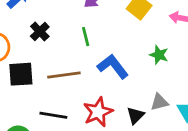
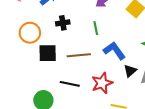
black cross: (40, 31) -> (63, 23), turned 32
black triangle: (135, 116) -> (130, 71), moved

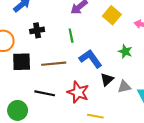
red star: (102, 83) -> (78, 92), turned -30

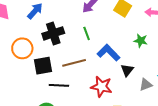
black cross: (37, 30) -> (53, 33), size x1.5
gray triangle: (124, 87) -> (146, 85), moved
black line: (45, 93) -> (59, 85), moved

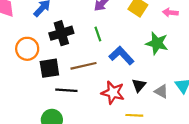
green star: (141, 41) -> (157, 43), size x1.5
black triangle: (127, 70) -> (139, 85), moved
gray triangle: (146, 85) -> (161, 91), turned 48

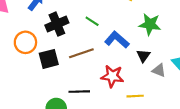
green line: (98, 34) -> (92, 21), turned -32
black triangle: (139, 85) -> (143, 56), moved
black line: (66, 90) -> (79, 92), moved

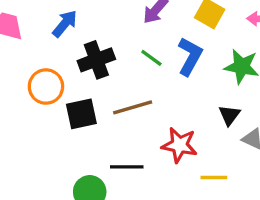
blue L-shape: (117, 40) -> (190, 56), moved, turned 75

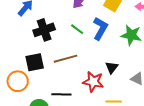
orange circle: (46, 87) -> (18, 81), moved
black triangle: (229, 115) -> (112, 67), moved

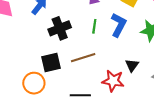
green line: (77, 29) -> (94, 26), turned 64

